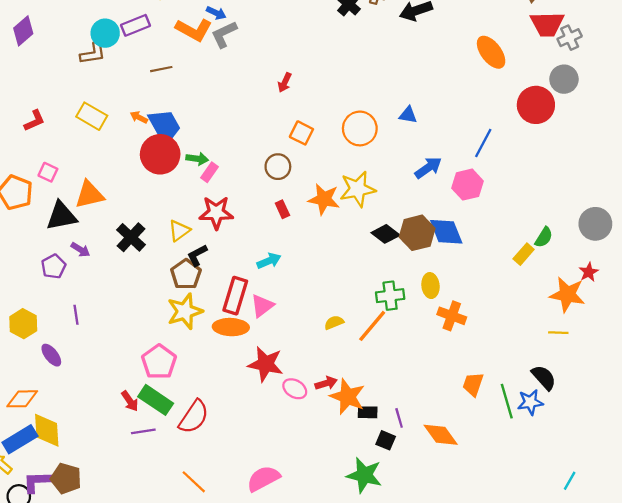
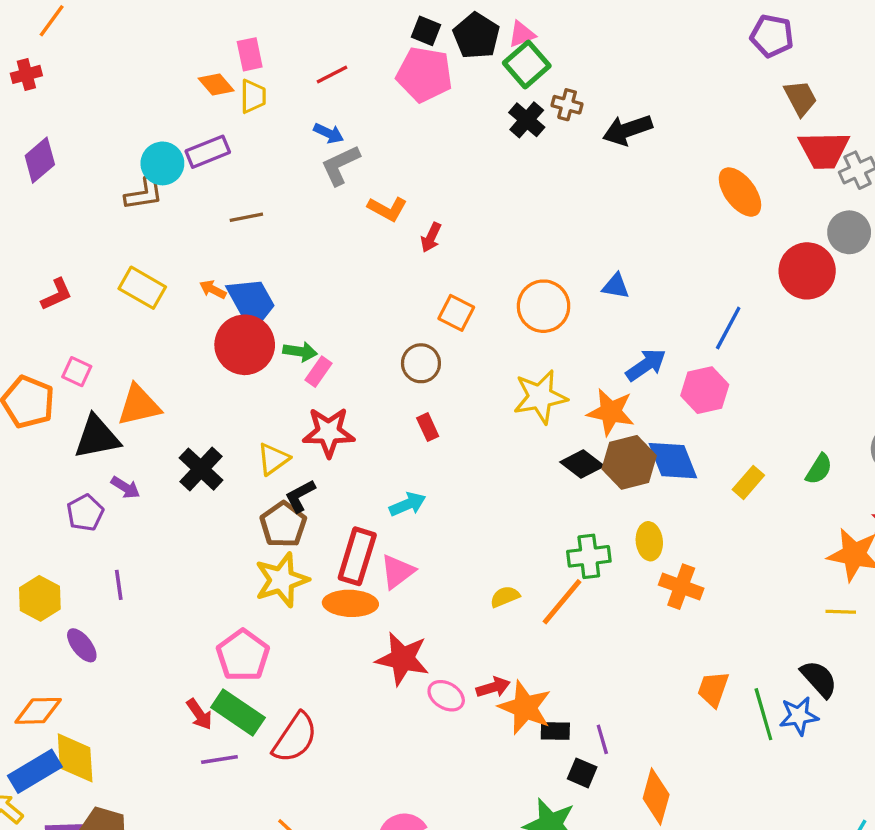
orange L-shape: (194, 30) -> (387, 209), moved, size x0.7
orange star: (324, 199) -> (611, 412), moved
yellow rectangle: (524, 254) -> (748, 482), moved
orange diamond: (441, 435) -> (656, 796), moved, turned 51

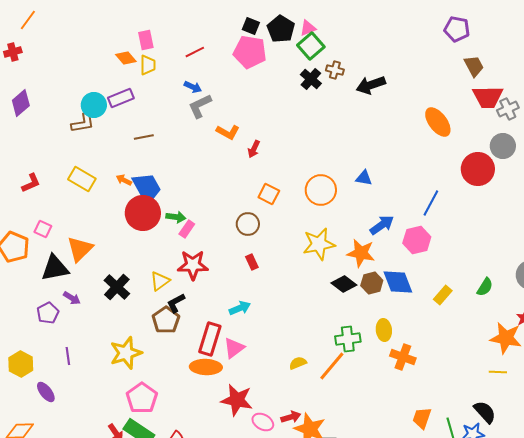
orange triangle: (139, 405) -> (80, 249), turned -32
brown hexagon: (629, 462) -> (372, 283), size x0.7
yellow star: (282, 580) -> (126, 353), moved

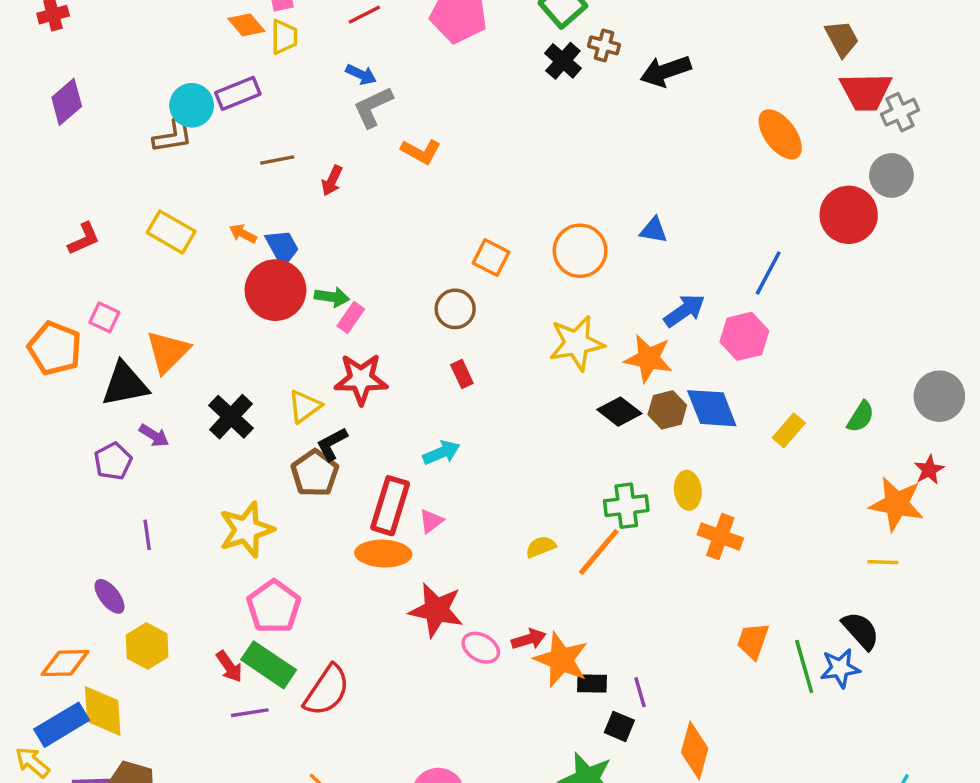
red arrow: (254, 149) -> (332, 181), moved
blue trapezoid: (147, 188) -> (282, 247), size x0.7
pink triangle: (234, 348) -> (431, 521), size x0.7
yellow hexagon: (21, 364) -> (147, 646), moved

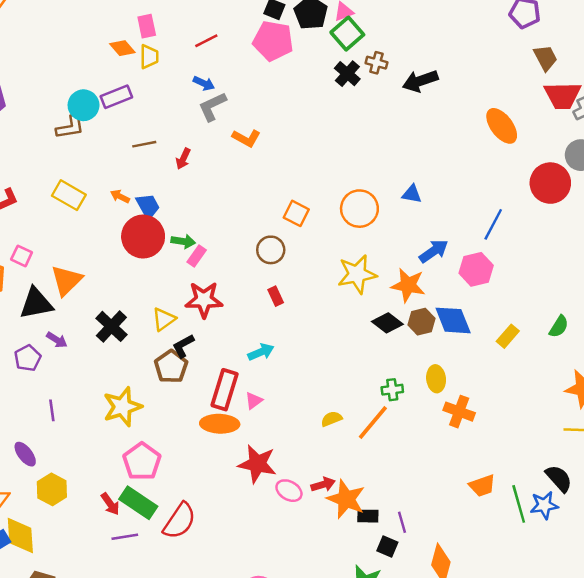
green cross: (626, 506) -> (392, 390), size x0.7
orange trapezoid: (753, 641) -> (482, 486), turned -128

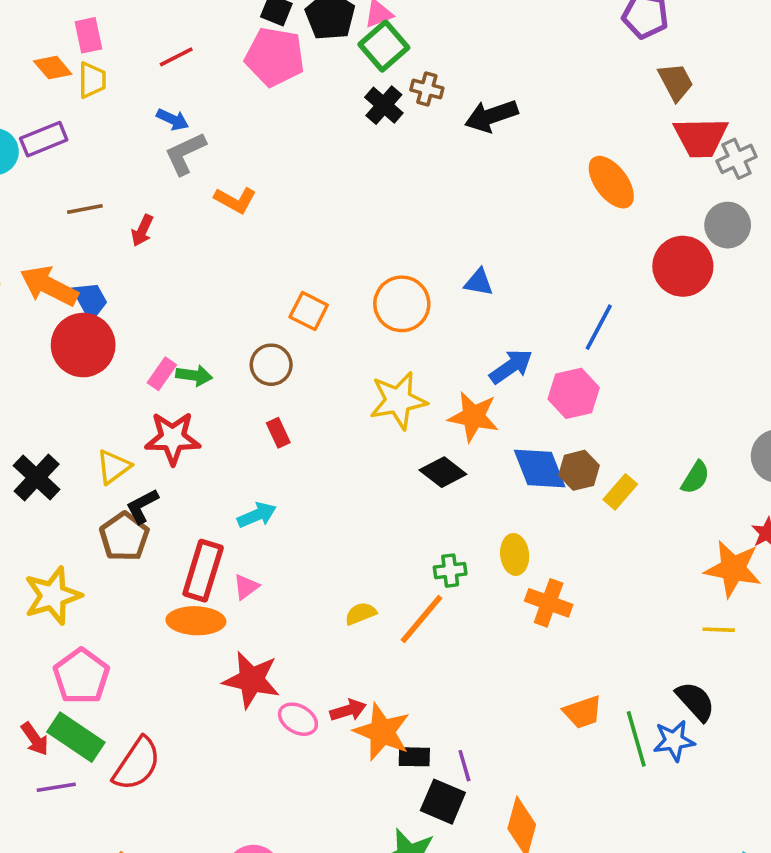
orange arrow: (120, 196) -> (49, 286), size x2.0
green arrow: (183, 241) -> (194, 375), moved
brown hexagon: (421, 322) -> (579, 470), moved
black square: (387, 547) -> (443, 802), size x1.4

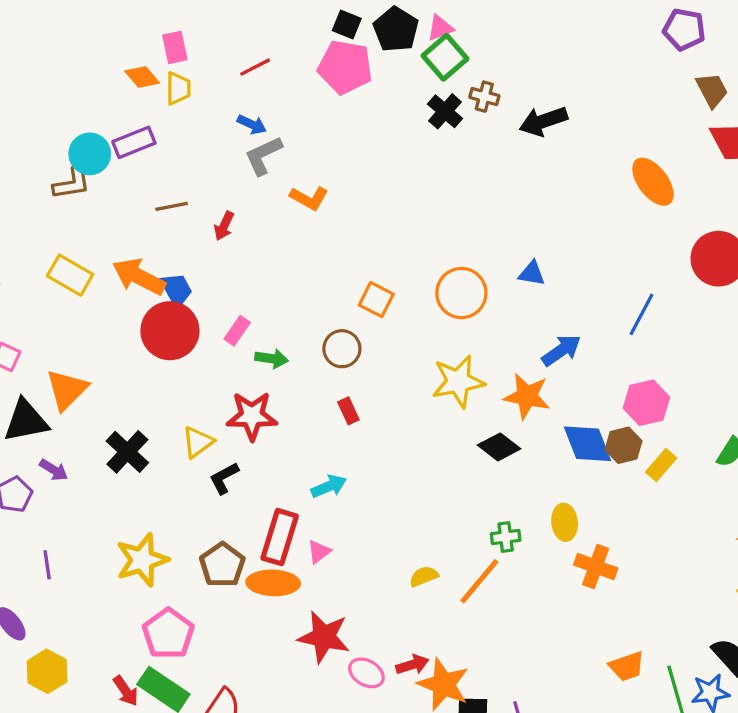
pink rectangle: (162, 374) -> (237, 331), moved
pink hexagon: (574, 393) -> (646, 403), moved
brown pentagon: (124, 537) -> (222, 565), moved

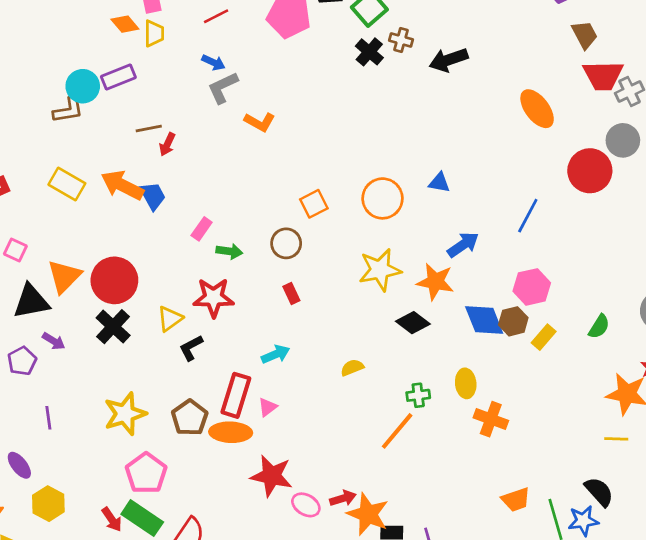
red arrow: (224, 226) -> (167, 144), moved
orange square: (376, 300) -> (314, 204), turned 36
red circle: (170, 331) -> (114, 280), moved
yellow semicircle: (424, 576) -> (352, 368), moved

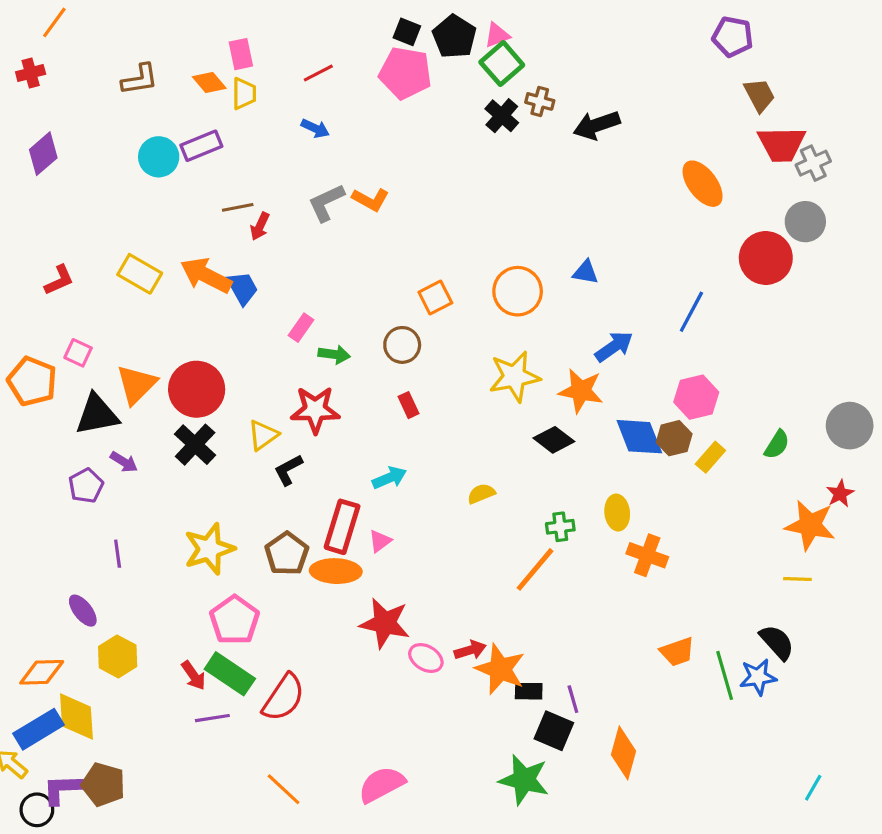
gray L-shape: (223, 88) -> (326, 203), moved
brown L-shape: (68, 110) -> (140, 79), moved

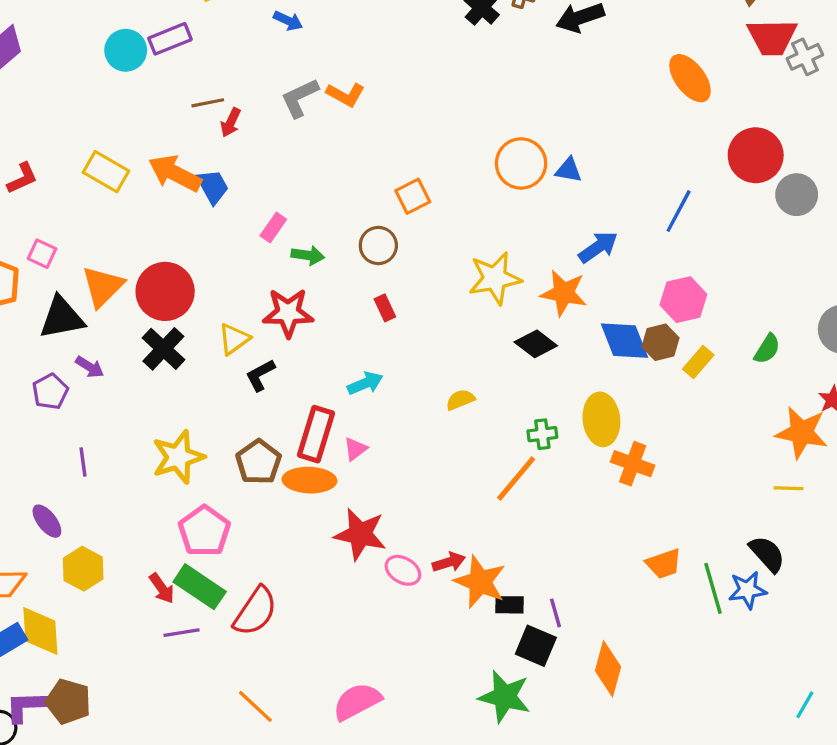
gray circle: (805, 222) -> (797, 195), moved
orange circle: (518, 291) -> (521, 163), moved
yellow ellipse: (617, 513) -> (601, 419), size x1.4

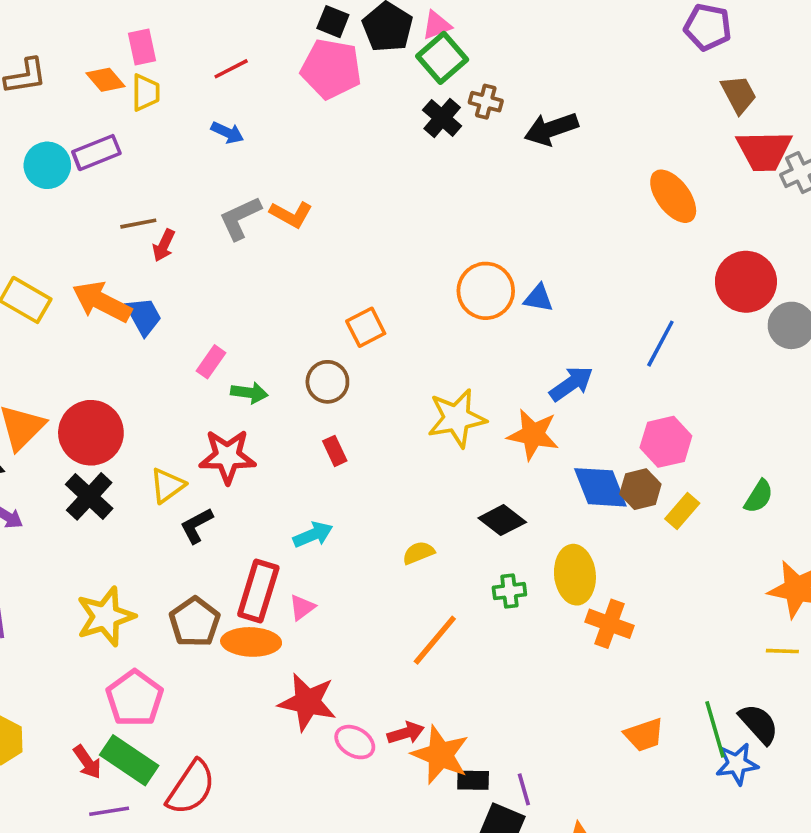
black diamond: (536, 344) -> (502, 520), moved
orange line: (516, 478) -> (435, 640), moved
green line: (713, 588) -> (715, 729), moved

